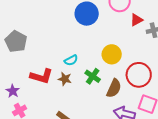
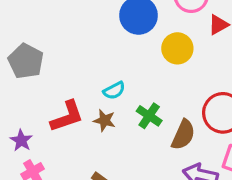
yellow circle: (112, 54) -> (177, 48), moved
red L-shape: (41, 76) -> (67, 116), turned -35

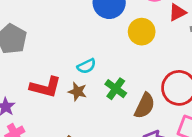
red L-shape: (67, 116) -> (45, 87), turned 32

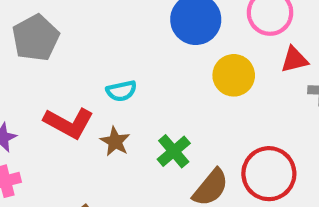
cyan semicircle: (87, 66) -> (121, 91), moved

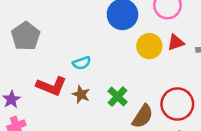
red triangle: (294, 60) -> (176, 42), moved

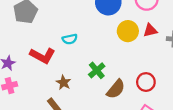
brown star: (81, 94) -> (64, 83), moved
red circle: (177, 104) -> (146, 82), size x0.7

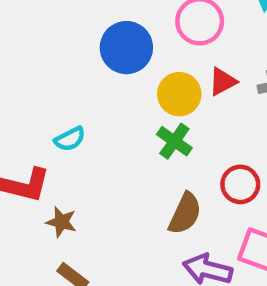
green cross: (97, 70) -> (174, 141), moved
brown star: (64, 83) -> (61, 222), moved

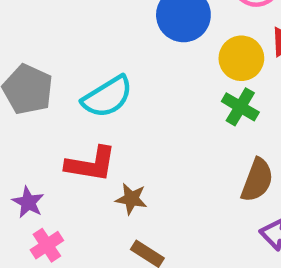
cyan semicircle: (70, 139) -> (107, 97), moved, size x1.6

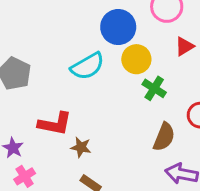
yellow circle: (241, 58) -> (136, 59), moved
cyan semicircle: (107, 97) -> (88, 66), moved

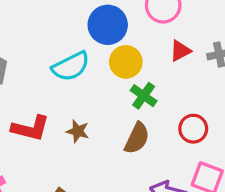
brown semicircle: (164, 137) -> (137, 138), moved
brown star: (81, 147) -> (78, 131), moved

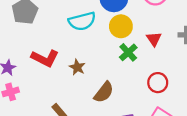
red triangle: (180, 51) -> (154, 39), moved, turned -49
brown semicircle: (137, 138) -> (104, 92), moved

